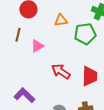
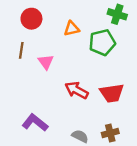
pink triangle: (37, 46) -> (46, 62), turned -32
red trapezoid: (90, 76) -> (112, 93), turned 85

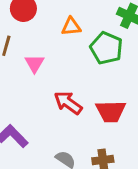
green pentagon: (102, 42) -> (106, 48), turned 30

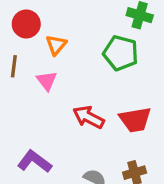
orange triangle: (71, 27) -> (56, 45), moved, turned -36

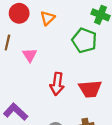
orange triangle: (56, 45) -> (48, 18), moved
red arrow: (89, 117) -> (57, 84), turned -115

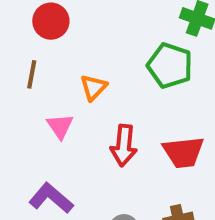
orange triangle: (48, 18) -> (93, 87), moved
pink triangle: (30, 55) -> (60, 126), moved

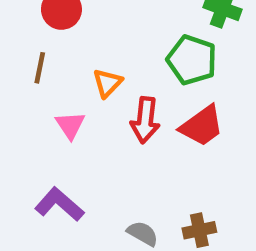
red arrow: (124, 145) -> (145, 120), moved
red trapezoid: (183, 152) -> (202, 126), moved, turned -30

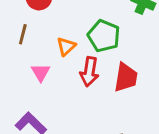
green pentagon: (192, 60) -> (104, 36), moved
red trapezoid: (202, 126) -> (126, 77), turned -48

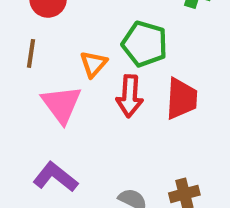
pink triangle: (41, 72) -> (62, 104), size x1.5

